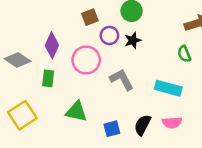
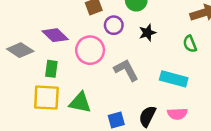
black star: (133, 40) -> (147, 33), moved
purple diamond: (52, 45) -> (55, 35), turned -70
yellow square: (22, 115) -> (46, 98), moved, turned 36

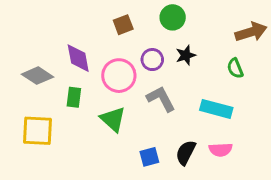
purple circle: (114, 25) -> (152, 60), moved
purple diamond: (55, 35) -> (78, 58), turned 35
yellow square: (46, 98) -> (38, 131), moved
green triangle: (80, 103) -> (113, 119), moved, turned 30

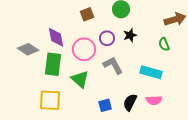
green rectangle: (74, 97) -> (53, 64), size x1.6
yellow square: (38, 131) -> (50, 100), moved

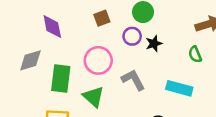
purple diamond: (56, 37) -> (52, 27), moved
purple circle: (107, 38) -> (132, 36), moved
gray diamond: (28, 49) -> (30, 60), turned -50

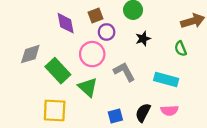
purple diamond: (52, 27) -> (66, 23), moved
purple circle: (132, 36) -> (107, 32), moved
green rectangle: (61, 79) -> (58, 71), turned -50

